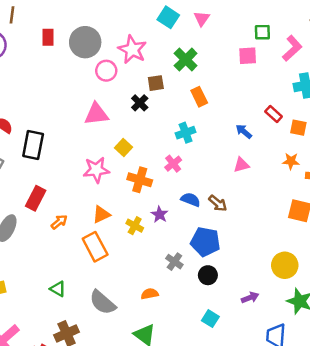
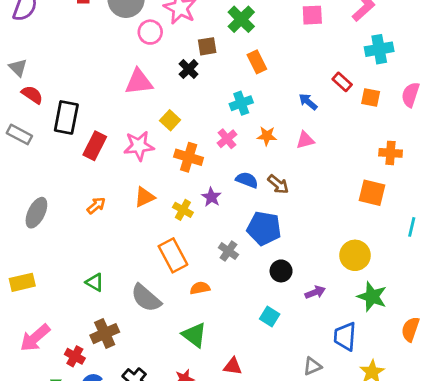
orange star: (291, 161) -> (267, 136), moved
red rectangle: (36, 198) -> (95, 146), moved
orange rectangle: (95, 247) -> (173, 255), moved
black circle: (208, 275) -> (281, 271), moved

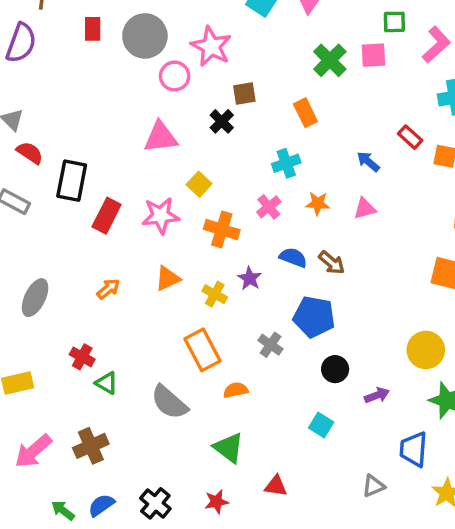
green cross: (241, 19) -> (330, 60), moved
brown cross: (105, 334) -> (91, 446), moved
red cross: (75, 356) -> (82, 357), moved

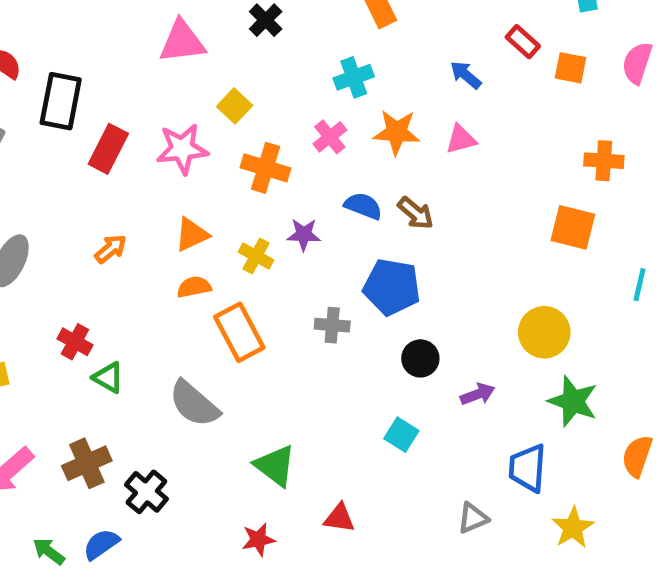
orange star: (318, 203) -> (397, 132), size x1.4
purple star: (250, 278) -> (304, 235), turned -30
gray cross: (271, 345) -> (332, 325), turned -30
orange semicircle: (236, 390) -> (194, 287), moved
black cross: (155, 503) -> (146, 492), moved

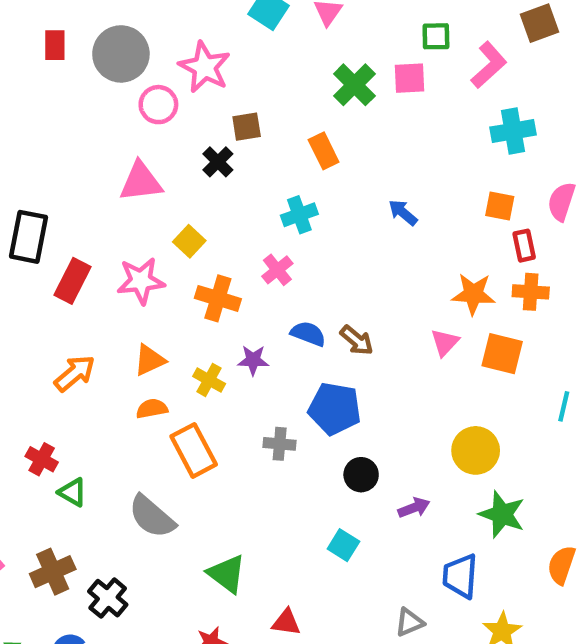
red rectangle: (523, 42) -> (524, 246), moved, turned 36
orange star: (397, 132) -> (473, 294), moved
pink triangle: (461, 139) -> (445, 343), moved, turned -32
orange arrow: (111, 249) -> (75, 373), size x1.4

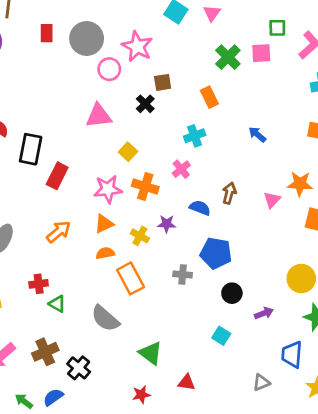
pink star: (141, 281) -> (108, 189), moved
brown arrow: (357, 340) -> (229, 193), moved, turned -115
pink triangle: (445, 343) -> (272, 200), moved
red cross: (42, 459) -> (39, 284), turned -36

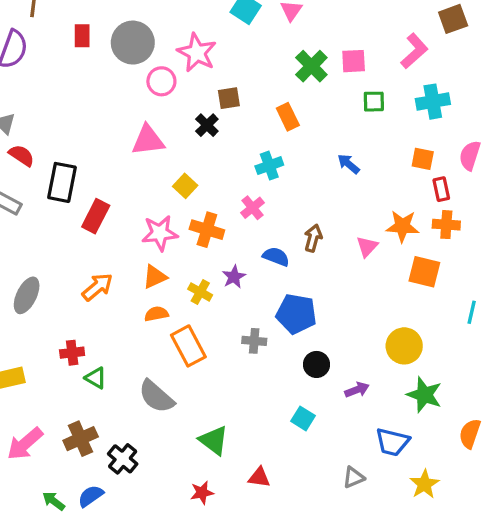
green square: (277, 28) -> (374, 102), moved
purple star: (167, 224) -> (234, 277), turned -30
blue trapezoid: (292, 354) -> (392, 442), turned -80

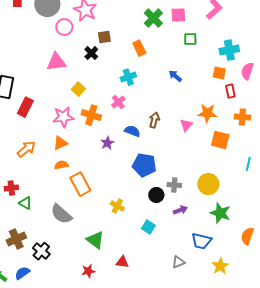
cyan cross: (433, 102) -> (229, 50), moved
orange cross: (446, 225) -> (242, 117), moved
yellow cross: (200, 292) -> (117, 206), moved
gray cross: (254, 341) -> (174, 185), moved

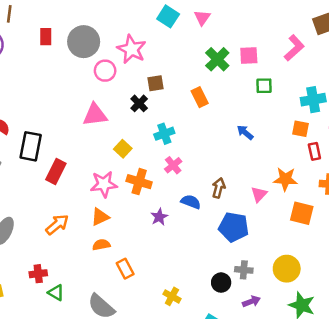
cyan cross: (128, 77) -> (164, 134), moved
blue pentagon: (144, 165) -> (234, 227), moved
orange rectangle: (80, 184) -> (125, 269), size x0.7

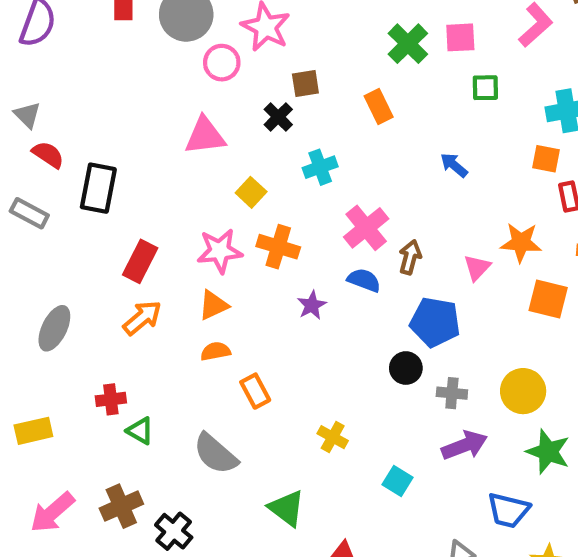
pink cross: (173, 165) -> (366, 228), moved, size x1.5
red rectangle: (56, 172) -> (140, 261), moved
black circle: (221, 283) -> (406, 368), moved
purple arrow: (251, 301) -> (464, 445), size x1.5

